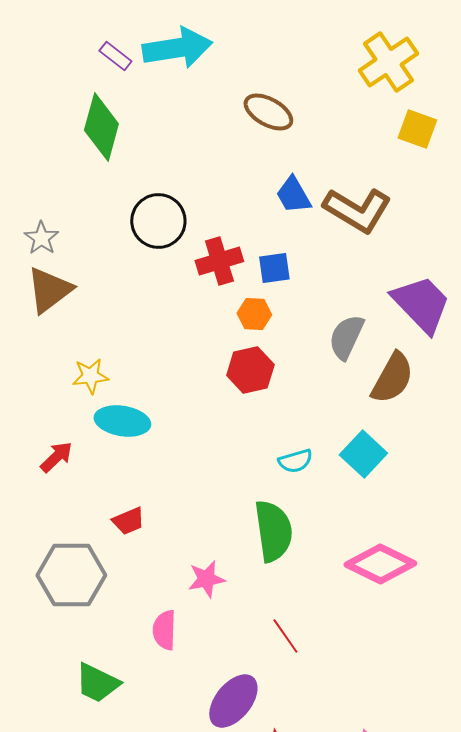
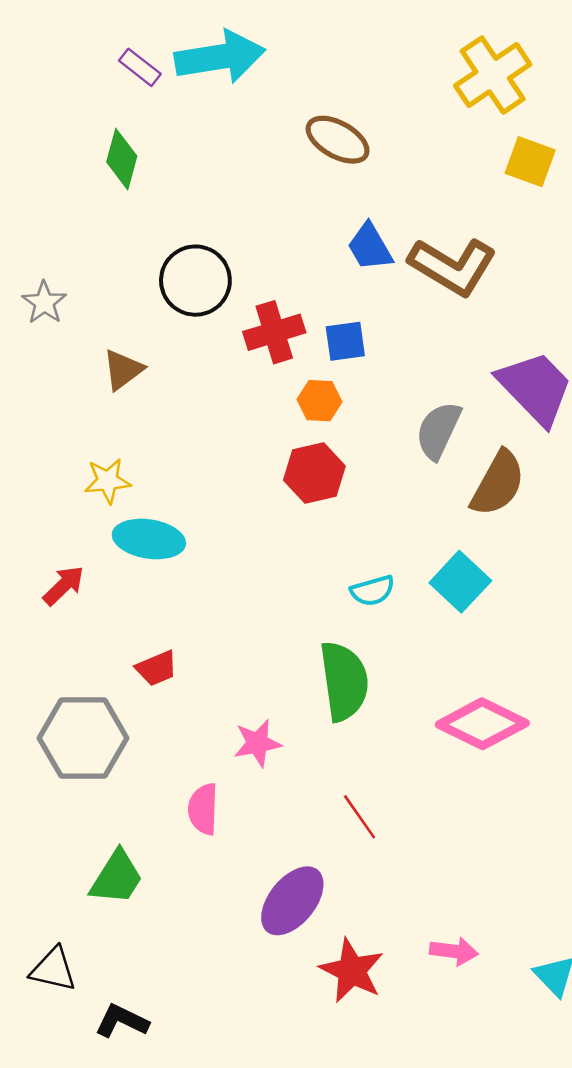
green diamond: (101, 127) -> (122, 159), size x0.7
brown triangle: (49, 290) -> (123, 370), moved, size x0.7
green trapezoid: (97, 683) -> (117, 878), turned -84

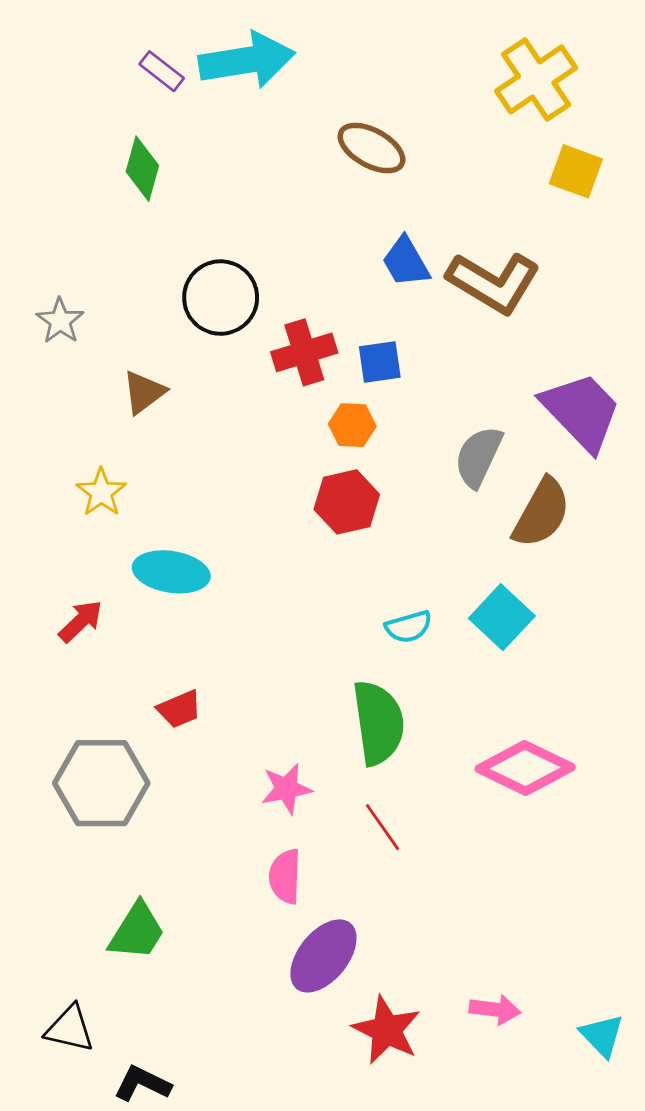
yellow star: (108, 481) -> (101, 492), moved, turned -30
pink semicircle: (203, 809) -> (285, 876), moved
red line: (360, 817) -> (382, 827), moved

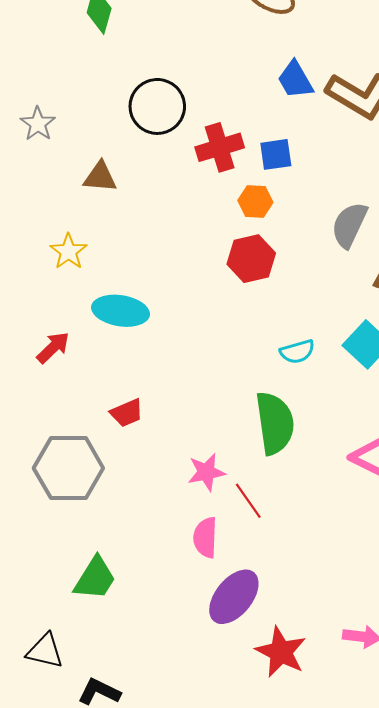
brown triangle: (144, 392) -> (100, 177), turned 42
red line: (382, 827) -> (248, 501), moved

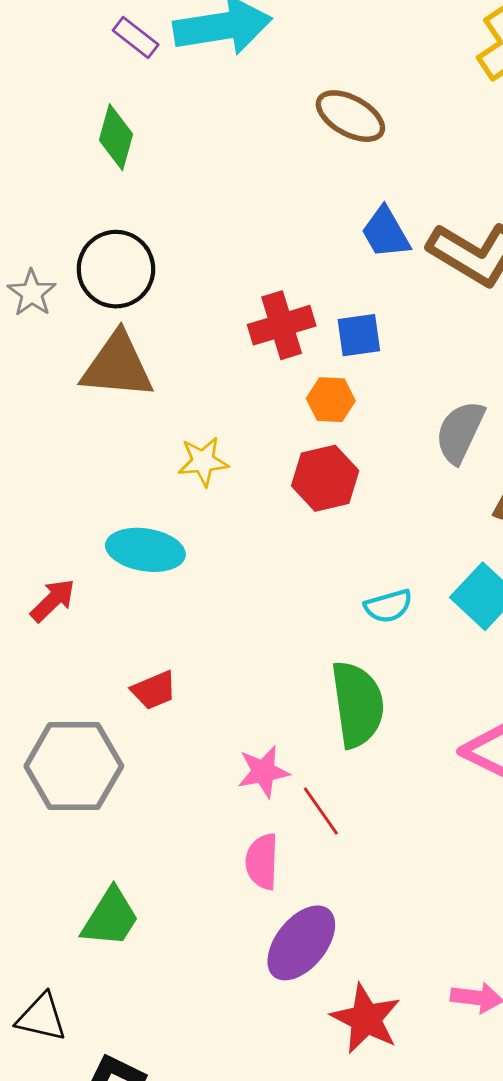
black circle: (157, 106) -> (116, 269), moved
brown triangle: (100, 177) -> (117, 366), size x1.6
yellow star: (68, 252) -> (203, 461), moved, turned 30

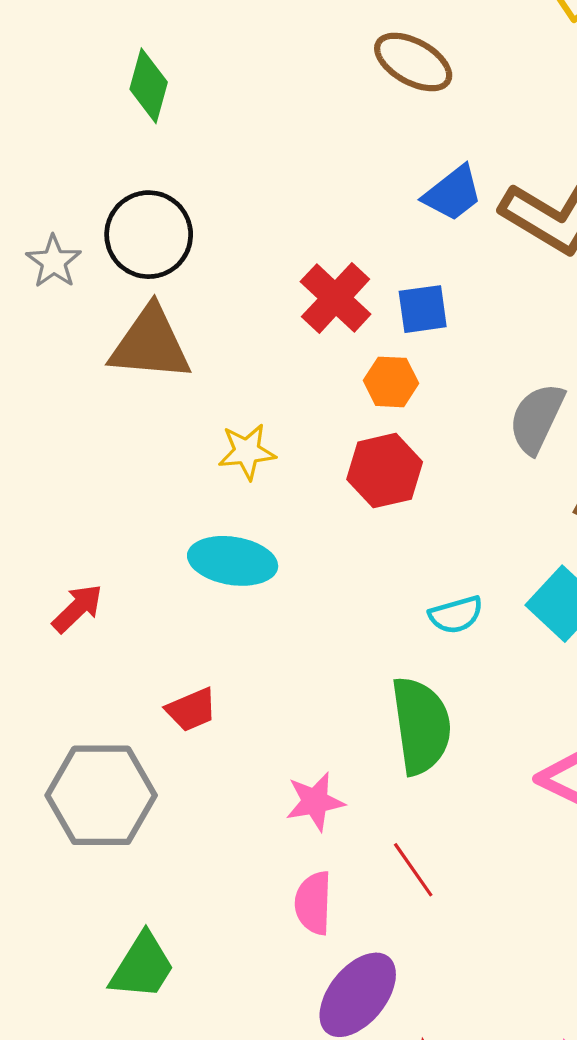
blue trapezoid: (386, 233) -> (453, 193), turned -98
red cross: (282, 325) -> (336, 298), turned -30
cyan ellipse: (145, 550) -> (233, 561), moved
red line: (321, 811) -> (413, 870), moved

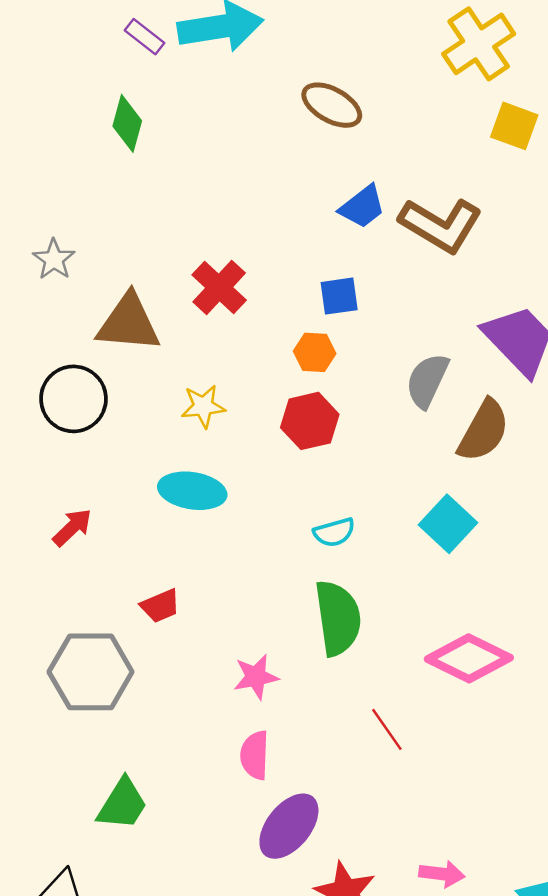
black circle: (149, 235) -> (73, 399), moved
red cross: (336, 298) -> (219, 287), moved
cyan semicircle: (456, 615) -> (334, 532), moved
red line: (413, 870) -> (387, 729), moved

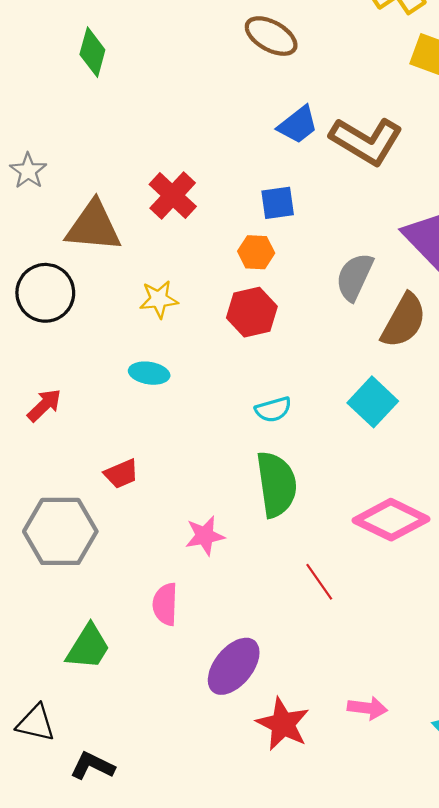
cyan ellipse: (192, 491) -> (149, 373), size x0.7
pink semicircle: (255, 755) -> (165, 604), moved

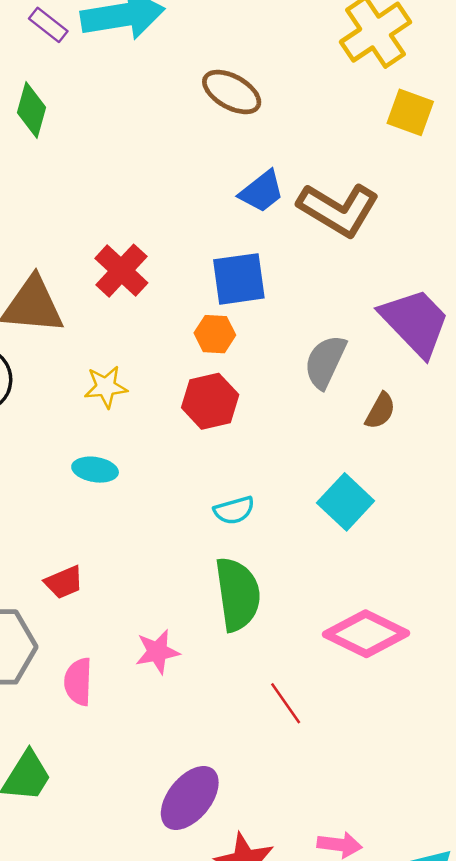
blue square: (278, 203) -> (239, 279), size x1.4
brown semicircle: (404, 321) -> (380, 411), size x0.6
pink semicircle: (165, 604) -> (78, 682), moved

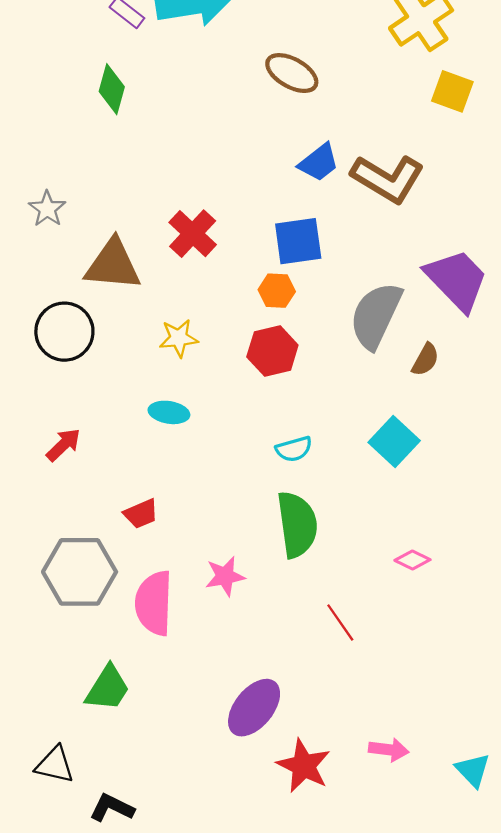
gray semicircle: (325, 362) -> (376, 315), size x1.4
pink diamond: (366, 634) -> (412, 560), size x0.5
pink semicircle: (78, 682) -> (154, 603), size x1.5

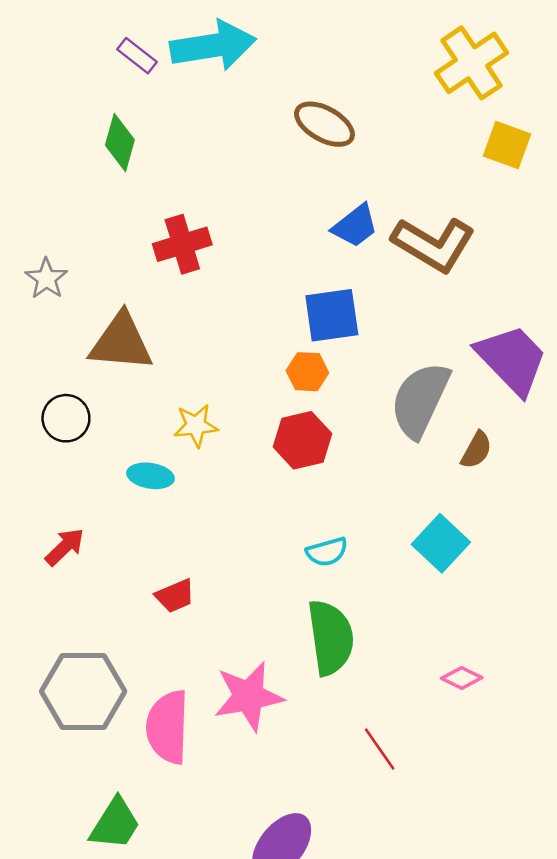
red cross: (193, 234) -> (182, 244), moved, turned 30
black circle: (64, 332) -> (66, 418), size x0.7
cyan ellipse: (169, 412) -> (151, 476), moved
red trapezoid: (141, 514) -> (175, 596), moved
pink star: (225, 576) -> (249, 696), size x1.5

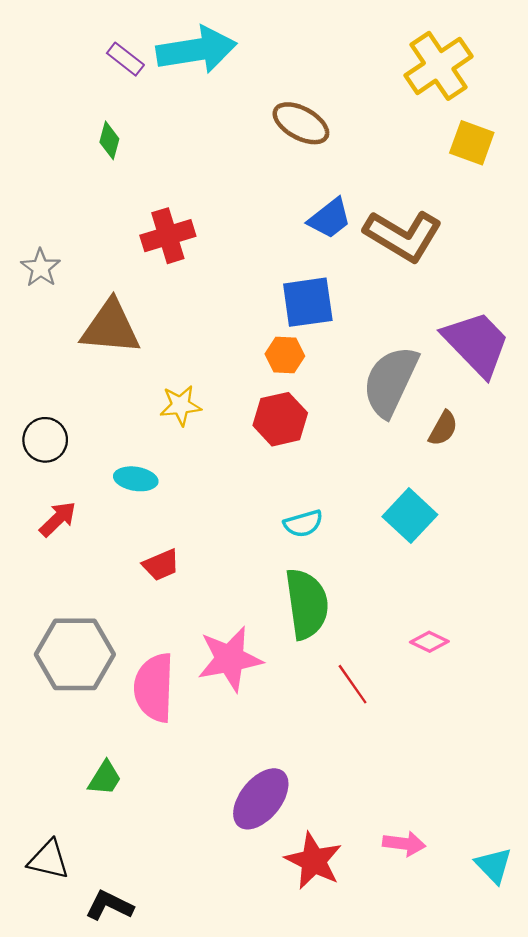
green diamond: (120, 143) -> (109, 140), size x0.7
black circle: (66, 418) -> (45, 440), moved
cyan ellipse: (151, 476) -> (136, 479), moved
red line: (380, 749) -> (353, 684), moved
green trapezoid: (115, 824) -> (105, 778), size x0.7

